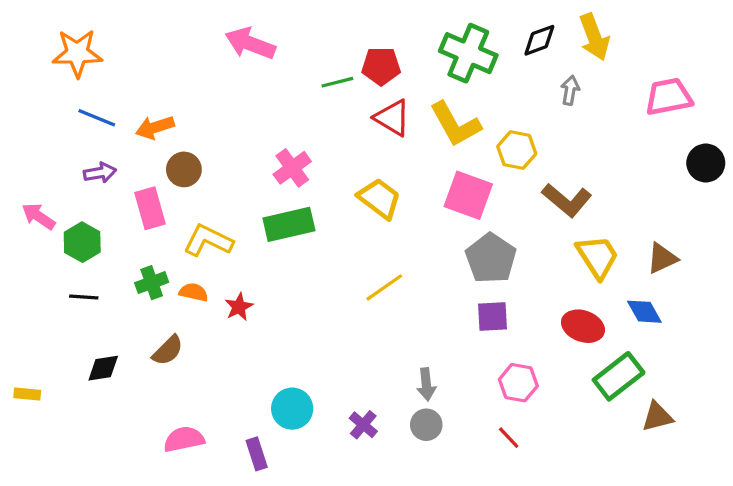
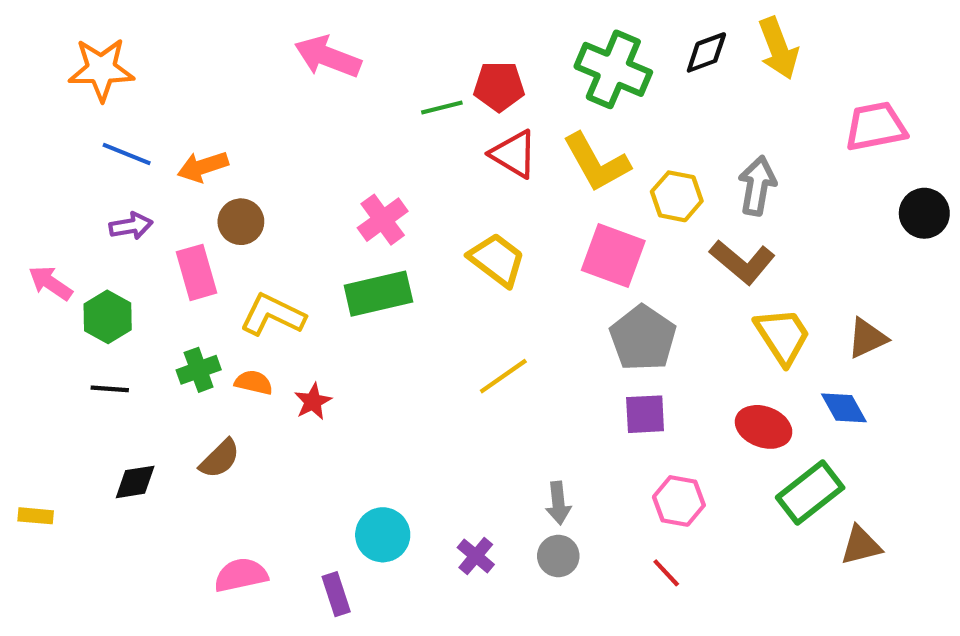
gray arrow: (570, 90) -> (757, 186), moved, size x1.5

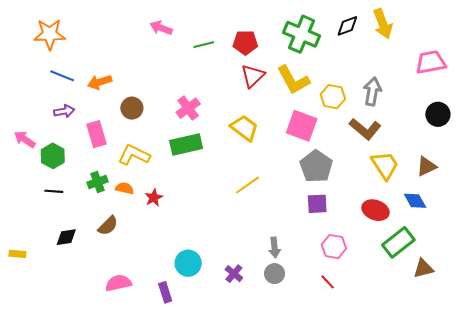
pink arrow: (328, 57) -> (161, 28), size x0.7
green line: (442, 107) -> (204, 45), moved
red triangle: (514, 154) -> (253, 76), turned 45
black circle: (924, 213) -> (438, 114), moved
brown circle: (241, 222) -> (132, 108), moved

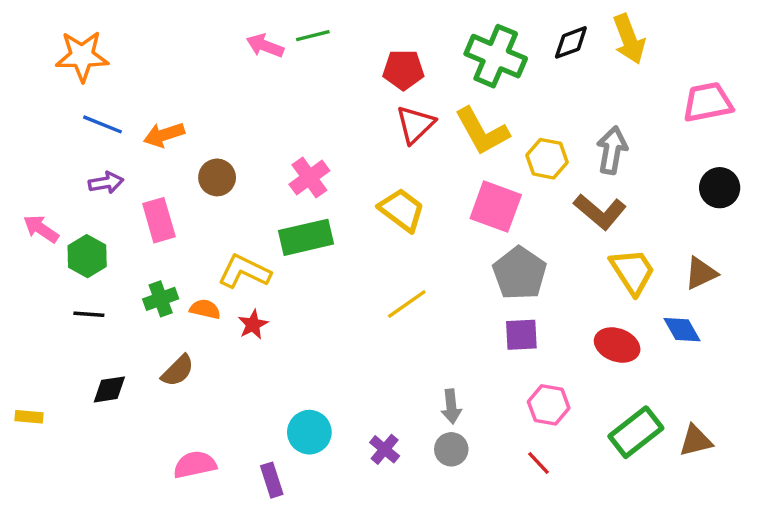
green line: (204, 45) -> (313, 36), moved
yellow L-shape: (134, 155) -> (244, 271), moved
green rectangle: (398, 242) -> (636, 432), moved

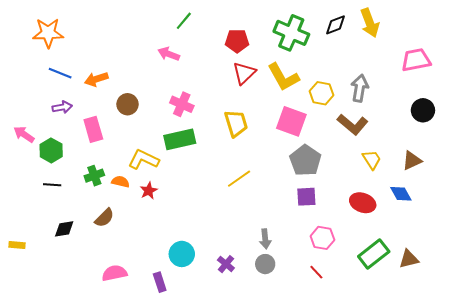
green line: (313, 36) -> (184, 21), turned -36
pink arrow: (265, 46) -> (169, 54), moved
pink cross: (309, 177) -> (182, 104), turned -30
yellow trapezoid: (402, 210) -> (236, 123), turned 36
yellow trapezoid: (632, 271) -> (372, 160), size x0.7

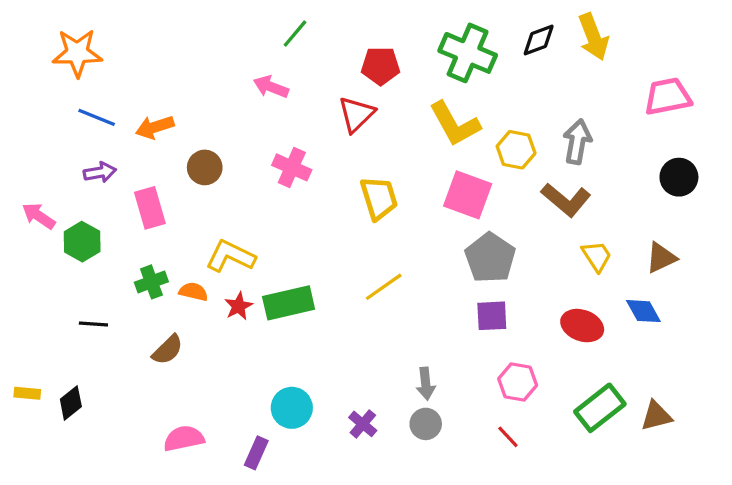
red triangle: (244, 73) -> (356, 114), moved
green rectangle: (180, 139) -> (289, 303), moved
black line: (52, 185) -> (93, 324), moved
black diamond: (64, 229) -> (71, 403), moved, turned -30
purple rectangle: (160, 282) -> (256, 453), turned 42

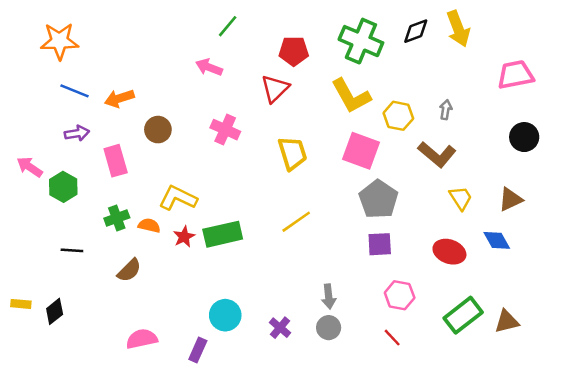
gray arrow: (577, 142) -> (446, 110), size x0.6

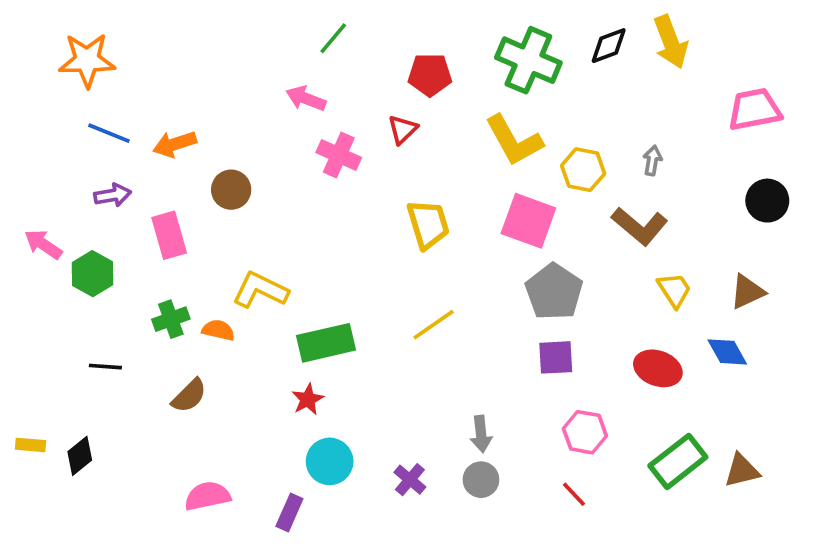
red triangle: (275, 88) -> (403, 129), size x0.7
pink cross: (225, 130) -> (339, 155), moved
red star: (184, 237) -> (308, 399), moved

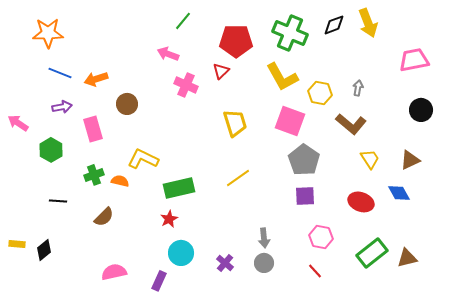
red pentagon: (430, 75) -> (236, 41), size x1.4
pink arrow: (43, 244) -> (18, 123), moved

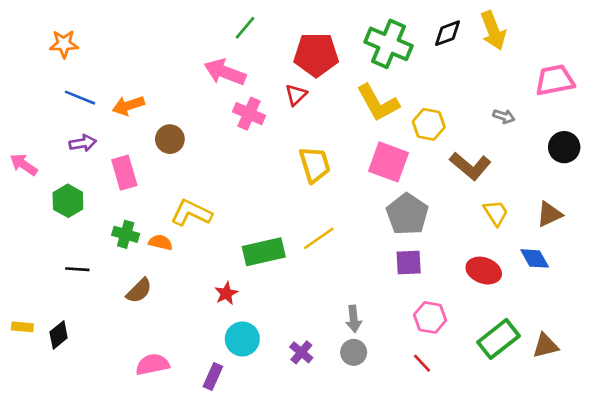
orange star: (48, 33) -> (64, 44), size x0.7
pink arrow: (168, 54) -> (225, 72), size x1.4
gray arrow: (358, 88) -> (504, 116), moved, turned 98
green cross: (94, 175) -> (126, 234), turned 36
green rectangle: (179, 188) -> (264, 252), moved

